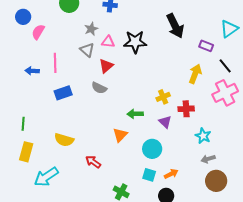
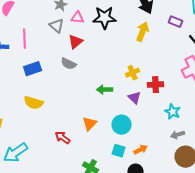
yellow arrow: (195, 74) -> (143, 32), moved
orange triangle: (120, 135) -> (90, 124), moved
yellow semicircle: (64, 140) -> (34, 103), moved

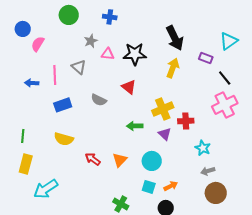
gray triangle: (57, 26) -> (79, 67), moved
red triangle: (76, 42) -> (129, 87), moved, turned -42
yellow cross: (133, 73) -> (163, 109), size x1.5
red arrow: (63, 138) -> (93, 159), moved

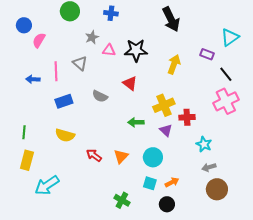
black arrow: (175, 38) -> (171, 19), moved

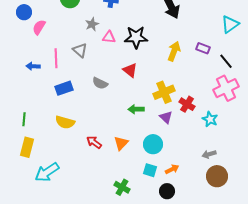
purple rectangle: (207, 54) -> (203, 48), moved
red cross: (187, 117) -> (187, 104), turned 35
cyan star: (204, 144) -> (210, 119), moved

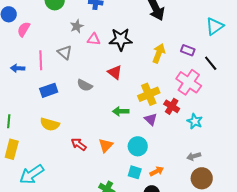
pink cross: (226, 88) -> (189, 82), moved, turned -30

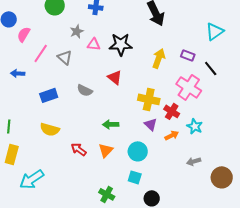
pink line: (41, 60) -> (41, 53), moved, turned 36
yellow cross: (149, 94) -> (149, 99), turned 35
green arrow: (121, 111) -> (111, 124), moved
orange arrow: (157, 171) -> (172, 135), moved
brown circle: (202, 178) -> (222, 177), moved

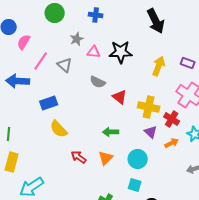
blue arrow: (18, 73) -> (18, 81), size x1.6
red triangle: (115, 77) -> (120, 97), moved
gray semicircle: (85, 90) -> (98, 82), moved
yellow semicircle: (50, 129) -> (59, 129), moved, turned 30

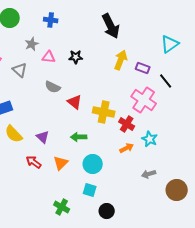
black star: (121, 52) -> (76, 57), size x0.6
yellow arrow: (159, 66) -> (121, 60), moved
green arrow: (111, 132) -> (79, 137), moved
purple triangle: (151, 132) -> (43, 137), moved

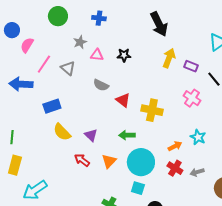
pink cross: (144, 100) -> (192, 98), size x0.7
red cross: (127, 124) -> (175, 168), moved
cyan circle: (93, 164) -> (141, 162), size x1.4

